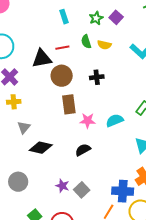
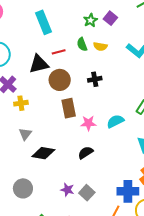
cyan rectangle: (64, 17) -> (43, 22), moved, size x1.6
yellow cross: (14, 102) -> (21, 103), moved

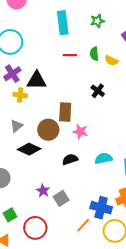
green star: (90, 20) -> (97, 21), moved
black triangle: (39, 64) -> (37, 80), moved
black cross: (95, 79) -> (98, 91), turned 32
brown circle: (60, 80) -> (48, 130), moved
cyan semicircle: (115, 121) -> (104, 158), moved

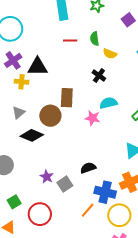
yellow semicircle: (111, 60) -> (110, 54), moved
pink star: (80, 132) -> (92, 118), moved
cyan semicircle: (104, 158) -> (109, 103), moved
black semicircle: (70, 159) -> (88, 168), moved

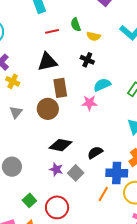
black triangle: (38, 67) -> (47, 62), moved
yellow cross: (22, 82) -> (13, 81), turned 32
black diamond: (32, 135) -> (60, 145), moved

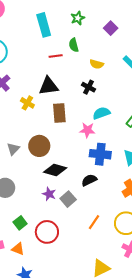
green semicircle: (76, 25) -> (74, 45), moved
yellow cross: (13, 81) -> (27, 103), moved
brown circle: (48, 109) -> (39, 146), moved
gray triangle: (16, 112) -> (13, 149), moved
blue cross: (117, 173) -> (100, 154), moved

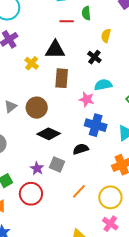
yellow semicircle: (97, 64) -> (106, 36), turned 80
purple star: (49, 194) -> (37, 168), moved
gray square: (68, 199) -> (57, 164), turned -35

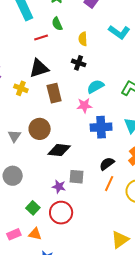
black semicircle: (81, 149) -> (107, 164), moved
orange line: (79, 191) -> (109, 184), moved

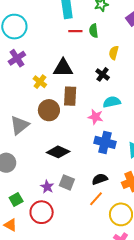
red line: (41, 37) -> (75, 31), moved
brown circle: (40, 129) -> (49, 110), moved
gray triangle: (14, 136) -> (20, 125), size x1.5

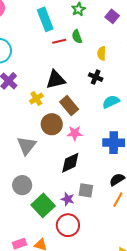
yellow cross: (40, 82) -> (36, 99), turned 32
brown rectangle: (70, 96) -> (69, 106), turned -30
pink star: (95, 117) -> (75, 133), moved
black diamond: (58, 152) -> (70, 163), turned -35
green square: (16, 199) -> (43, 205), moved, size x1.6

